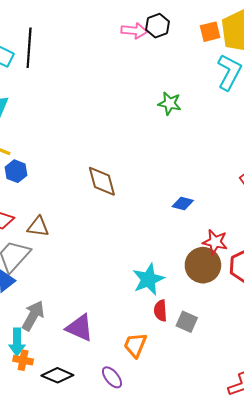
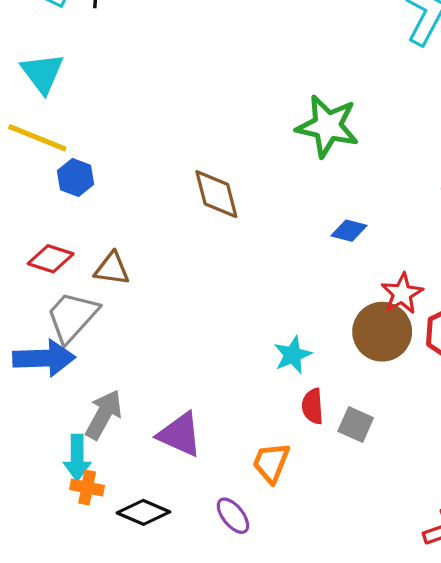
green star: (170, 103) -> (327, 126), moved, size x1.6
red star: (215, 242) -> (402, 294), turned 30
cyan star: (148, 279) -> (293, 355), size x0.7

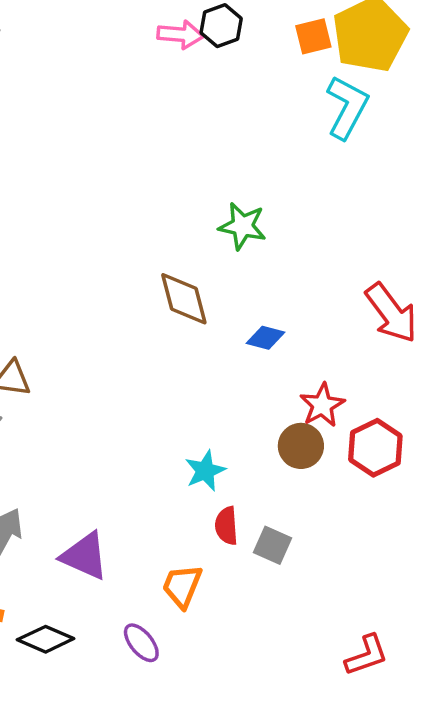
green star: (327, 126) -> (242, 226), size x0.7
brown diamond: (216, 194) -> (184, 299), moved
brown circle: (382, 332) -> (301, 446), size x0.7

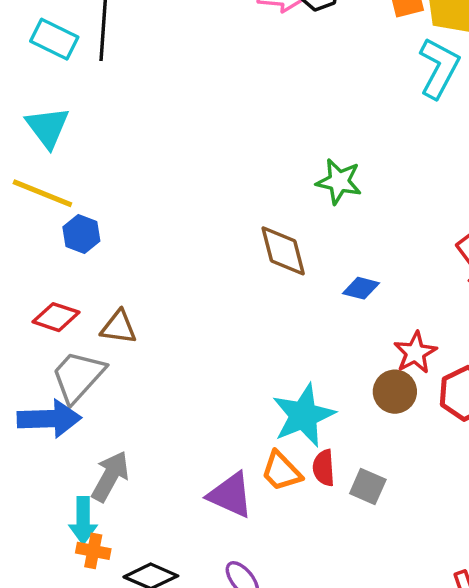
cyan star: (205, 471) -> (303, 415), size x1.6
purple triangle: (85, 556) -> (231, 495), moved
orange trapezoid: (182, 586) -> (281, 471), moved, turned -66

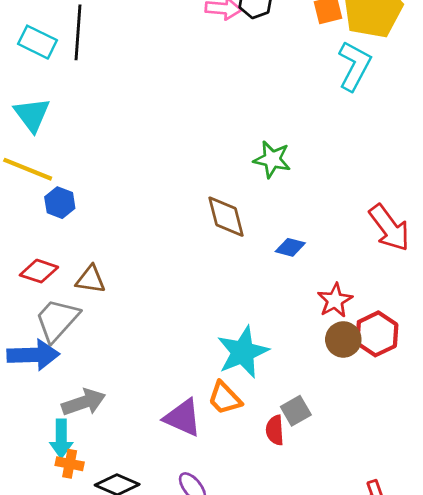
brown circle: (395, 392) -> (343, 339), moved
red semicircle: (324, 468) -> (275, 430), moved
gray arrow: (110, 476) -> (84, 402), turned 42
gray square: (368, 487) -> (296, 411), turned 36

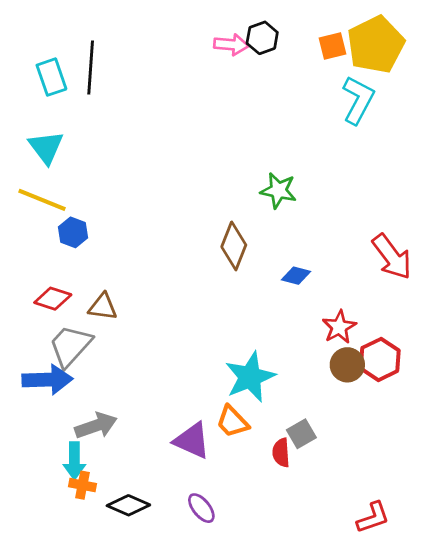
cyan rectangle: (38, 42) -> (51, 77), turned 45
brown diamond: (226, 217) -> (234, 246), turned 36

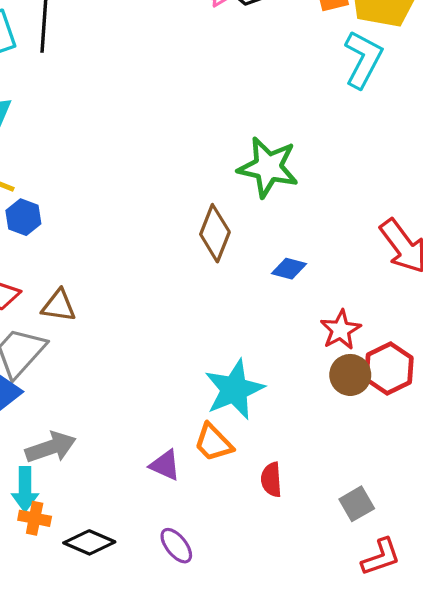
green star: (278, 191) -> (268, 167), size x1.4
gray square: (301, 434) -> (357, 504), moved
purple triangle: (192, 440) -> (165, 465), size x0.7

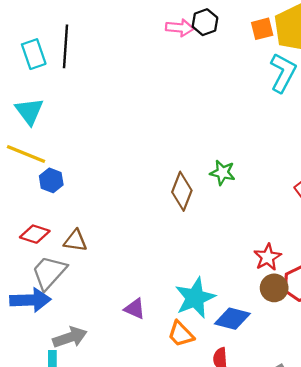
green star: (268, 167) -> (223, 173), moved, size x0.6
blue diamond: (289, 269) -> (232, 319), moved, size x1.5
purple triangle: (165, 465) -> (135, 309), moved

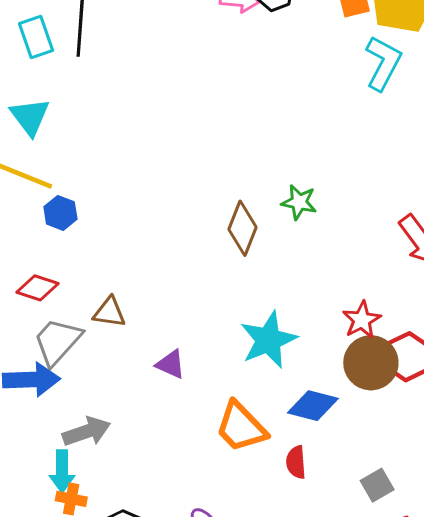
brown triangle: (75, 241) -> (109, 312), moved
brown circle: (274, 288) -> (371, 363), size x1.4
cyan star: (195, 298) -> (268, 340), moved
purple triangle: (135, 309) -> (171, 364), moved
orange trapezoid: (181, 334) -> (241, 427), size x1.4

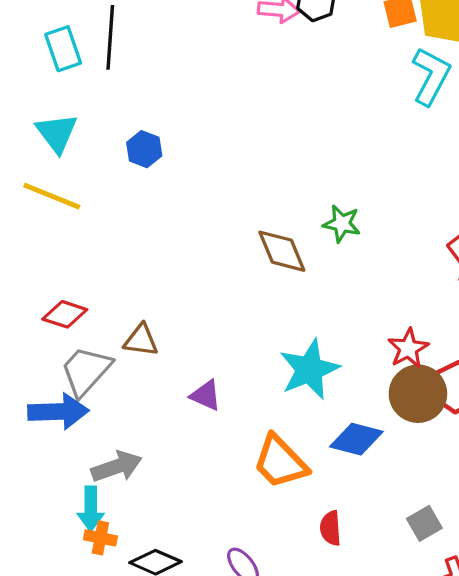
blue hexagon: (60, 213) -> (144, 149), moved
brown diamond: (242, 228) -> (282, 251), turned -44
red semicircle: (296, 462) -> (330, 528), moved

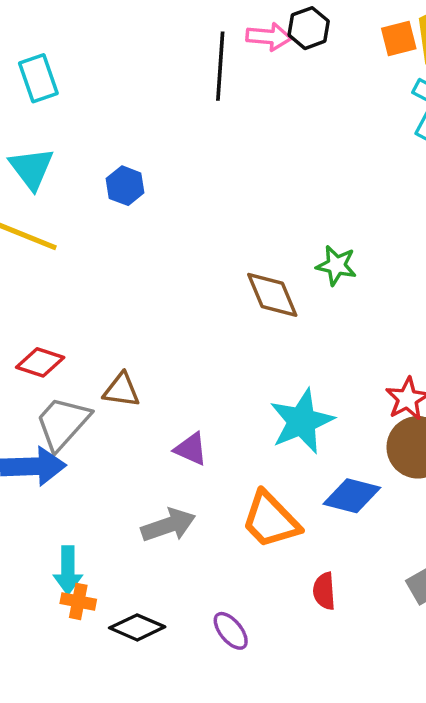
black line: (110, 37) -> (220, 66), moved
gray arrow: (117, 467) -> (168, 525), moved

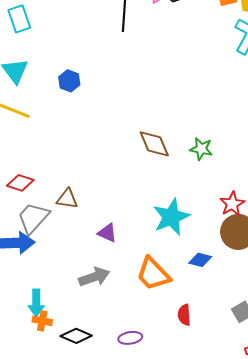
green star: (336, 265) -> (201, 149), moved
blue diamond: (352, 496) -> (200, 260), size x0.7
purple ellipse: (231, 631) -> (130, 338), turned -60

